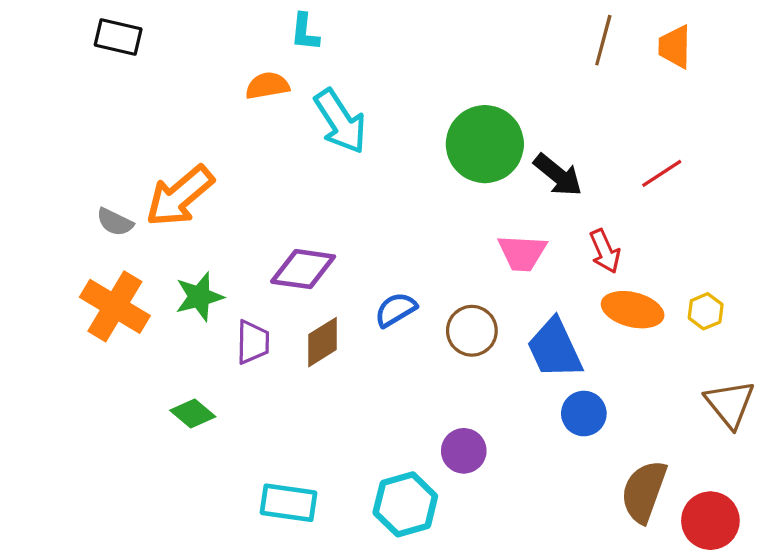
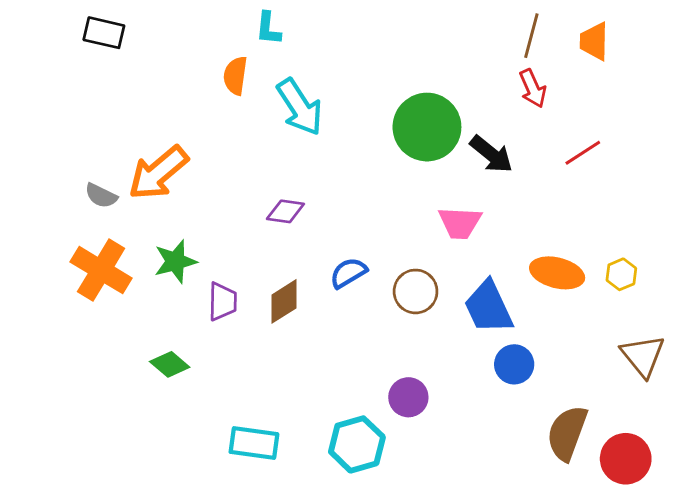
orange semicircle: (267, 86) -> (235, 76), turned -72
red arrow: (605, 251) -> (533, 88), moved
purple diamond: (303, 269) -> (285, 211), moved, size x0.7

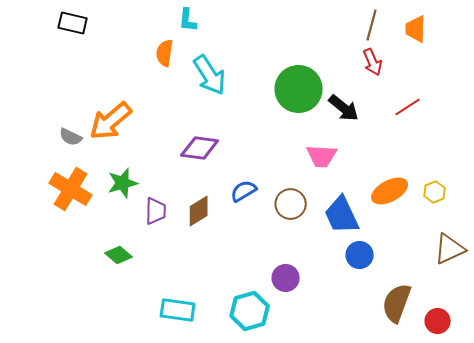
purple diamond: (285, 211) -> (200, 148), size x1.4
orange ellipse: (557, 273) -> (390, 191), turned -42
brown triangle: (643, 356) -> (450, 249), turned 44
red circle: (626, 459) -> (438, 321), size x0.7

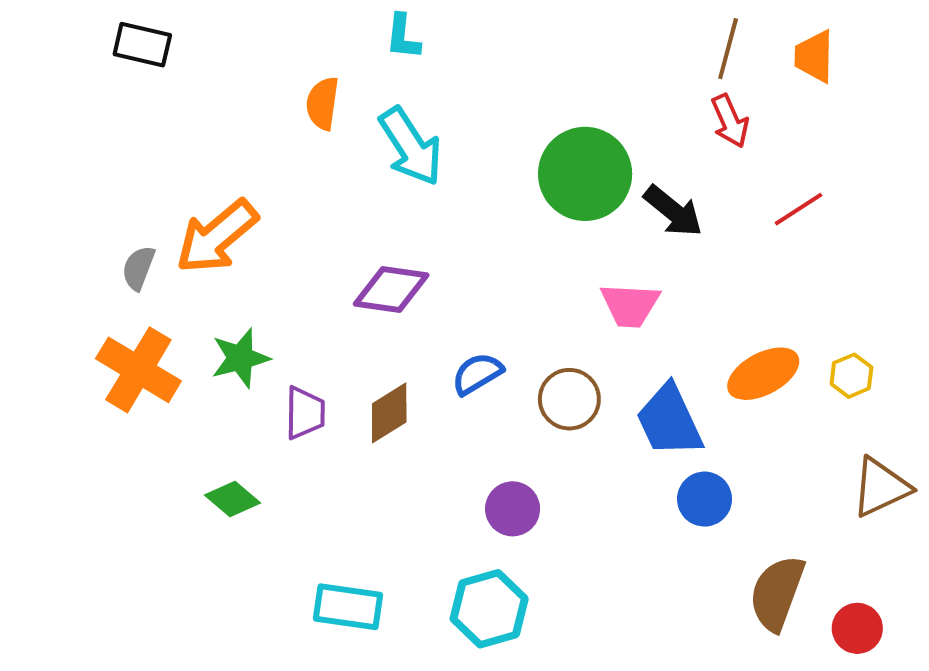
cyan L-shape: (188, 20) -> (403, 37), moved
gray semicircle: (71, 137) -> (138, 268), turned 85
purple circle: (286, 278) -> (513, 509), moved

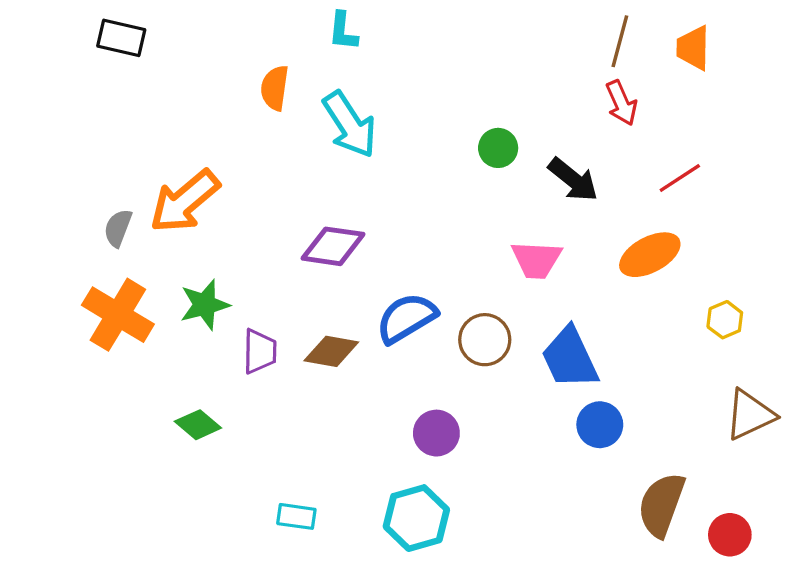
green circle: (585, 174) -> (498, 148), size x0.5
blue semicircle: (477, 374) -> (406, 318), size x1.4
orange ellipse: (763, 374) -> (650, 255), moved
brown diamond: (389, 413) -> (331, 351), turned 42
cyan rectangle: (348, 607) -> (296, 516), size x0.7

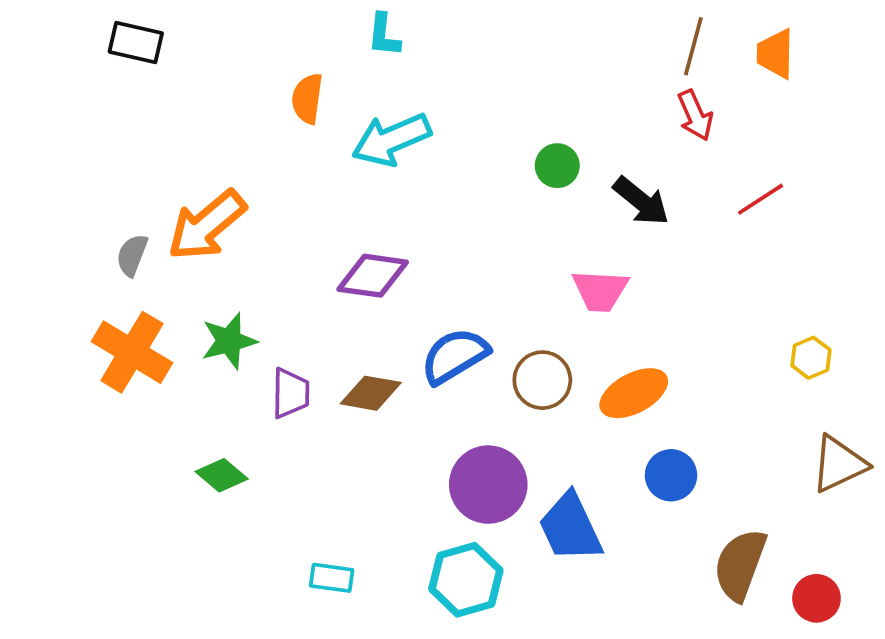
cyan arrow: (350, 125) -> (391, 140), turned 100
orange ellipse: (650, 255) -> (634, 393), moved
blue trapezoid: (570, 358) -> (570, 527), moved
purple circle: (436, 433) -> (488, 485), size x1.5

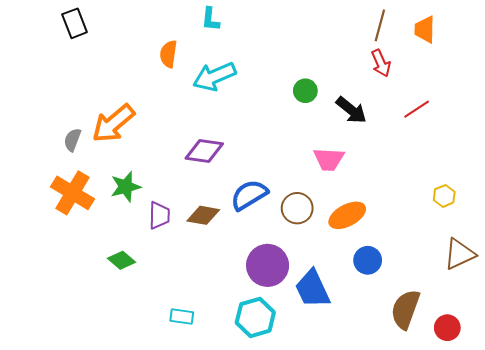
black rectangle: (136, 43) -> (75, 23), turned 56

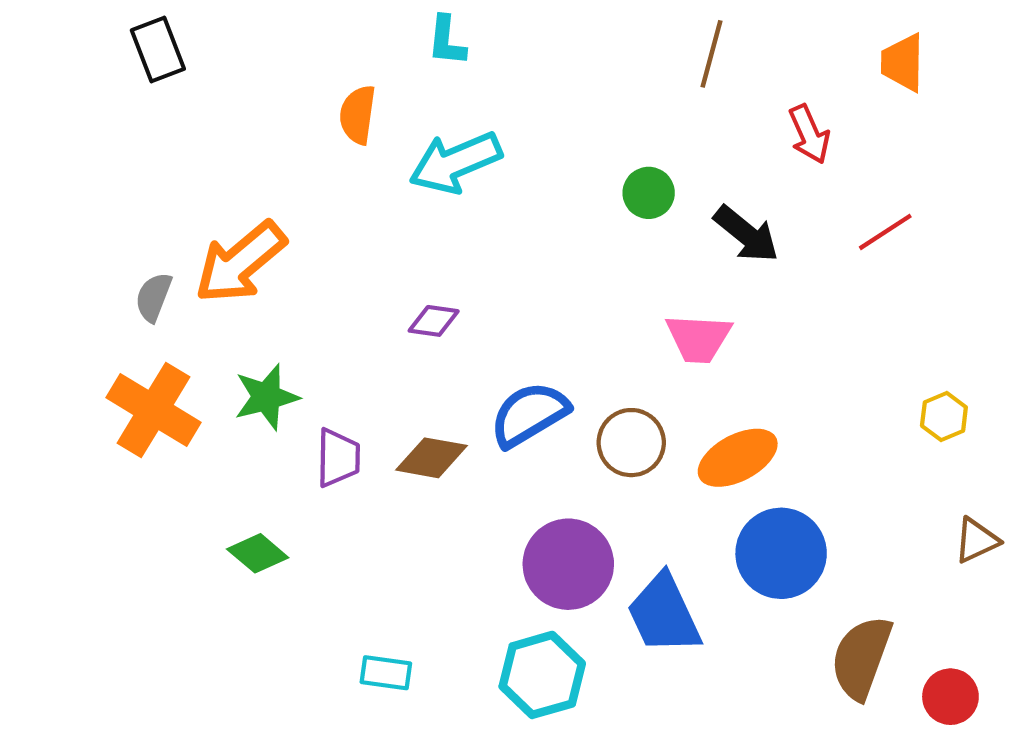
brown line: (380, 25) -> (712, 54), moved
purple diamond: (204, 151) -> (434, 321), size x0.6
brown triangle: (460, 254) -> (977, 540), size x0.7
blue circle: (368, 260) -> (781, 553), size x1.5

